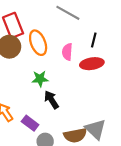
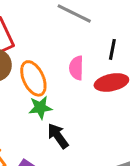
orange ellipse: (38, 43) -> (33, 78), moved

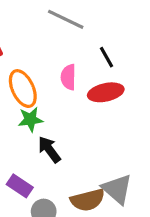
black line: (112, 49) -> (106, 57), turned -40

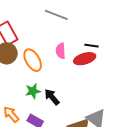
black line: (106, 57) -> (92, 46), moved, turned -48
green star: (30, 119) -> (33, 91), moved

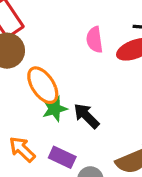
orange ellipse: (33, 60) -> (43, 85), moved

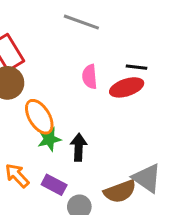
black arrow: (86, 116) -> (79, 147), turned 44

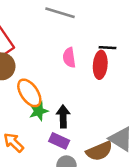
red ellipse: (127, 87) -> (100, 65), turned -64
purple rectangle: (54, 185) -> (59, 141), moved

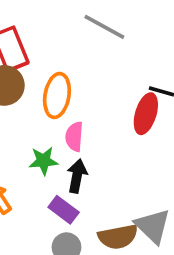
pink semicircle: (69, 58) -> (74, 137), moved
orange ellipse: (29, 93) -> (57, 95), moved, turned 32

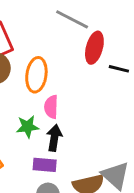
red ellipse: (146, 114) -> (94, 48), moved
purple rectangle: (64, 210) -> (45, 165), turned -30

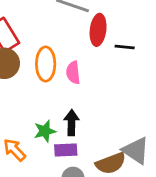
pink semicircle: (51, 107) -> (73, 73), moved
green star: (28, 127) -> (45, 131), moved

